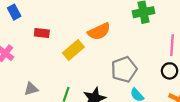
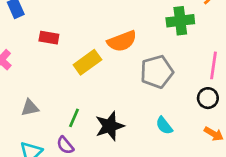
gray pentagon: (124, 69) -> (157, 72), moved

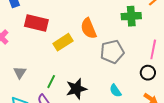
red rectangle: (49, 38) -> (36, 23), size x1.6
orange semicircle: (122, 41) -> (89, 28), turned 85
gray triangle: (30, 108) -> (20, 72), turned -48

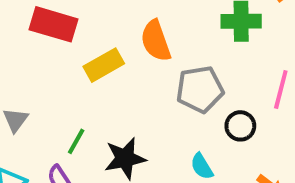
black circle: (148, 73) -> (240, 126), moved

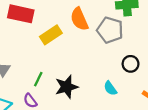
gray pentagon: (200, 89) -> (110, 30), moved, turned 30

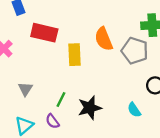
yellow rectangle: (51, 35) -> (74, 55), turned -60

